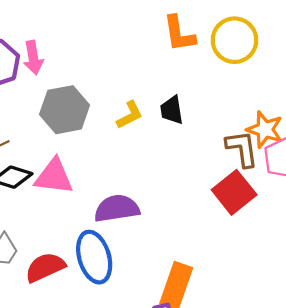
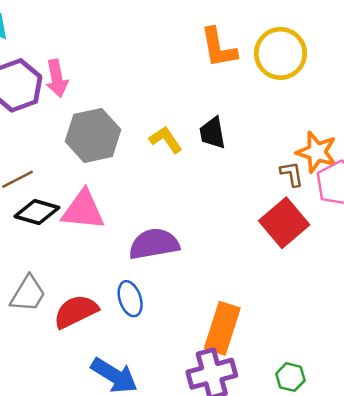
yellow L-shape: (130, 115) -> (166, 140), turned -96
brown L-shape: (242, 149) -> (292, 174), size x0.6
blue ellipse: (94, 257) -> (130, 299), size x0.6

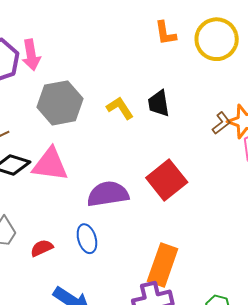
orange L-shape: (219, 48) -> (166, 33), size x0.7
brown L-shape: (292, 174) -> (221, 123), moved, turned 60
red square: (284, 223) -> (167, 180), moved
red semicircle: (76, 311) -> (42, 248), size x0.6

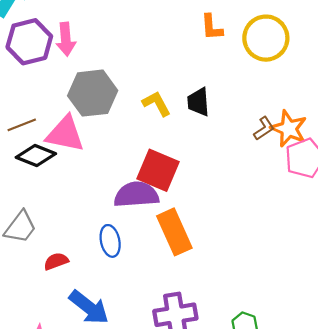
pink triangle: (50, 164) -> (65, 134), moved
red square: (167, 180) -> (158, 170), moved, turned -33
red semicircle: (42, 248) -> (56, 261), moved
orange rectangle: (163, 265) -> (174, 232), moved, turned -48

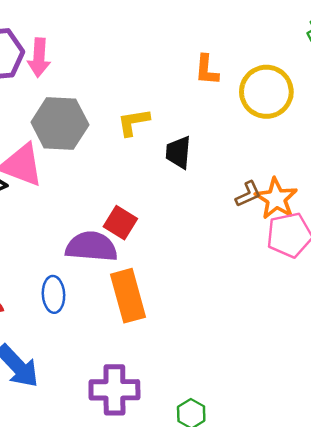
yellow L-shape: (156, 104) -> (133, 122), moved, turned -80
red square: (158, 170) -> (120, 223), size x0.7

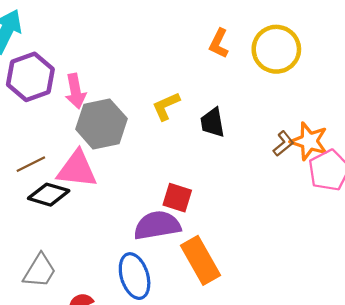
pink arrow: (39, 58) -> (75, 91), moved
orange L-shape: (207, 70) -> (219, 43), turned 36
blue ellipse: (53, 294) -> (135, 276), size x1.4

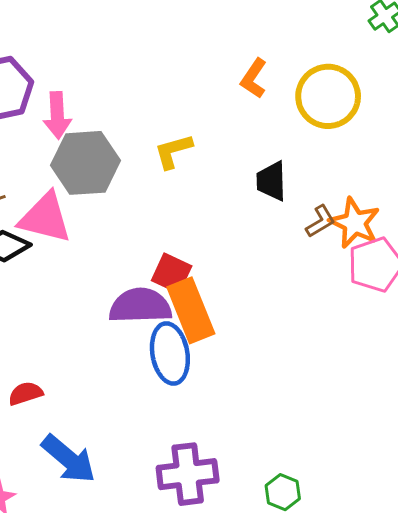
black trapezoid: (212, 123) -> (271, 181), moved
orange rectangle: (200, 260) -> (191, 310), moved
blue ellipse: (135, 276) -> (170, 354), moved

